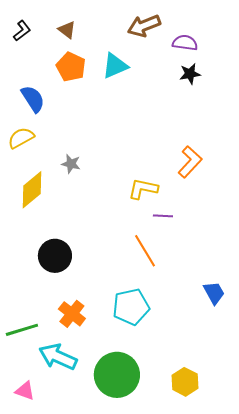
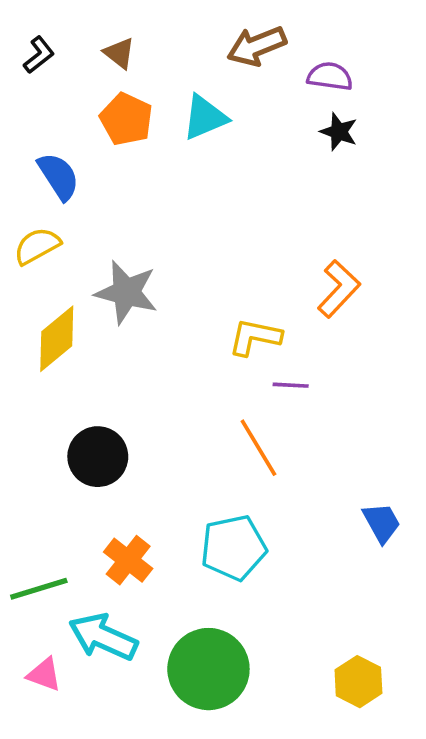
black star: (190, 74) -> (339, 132), turned 30
gray star: (71, 164) -> (126, 292), size x1.8
yellow hexagon: (185, 382) -> (358, 682), moved
pink triangle: (25, 391) -> (44, 674), moved

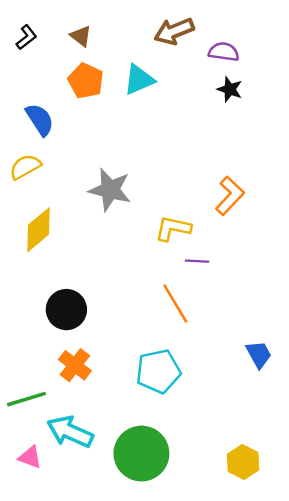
gray star: (126, 292) -> (110, 190), moved
orange cross: (128, 560) -> (75, 365), moved

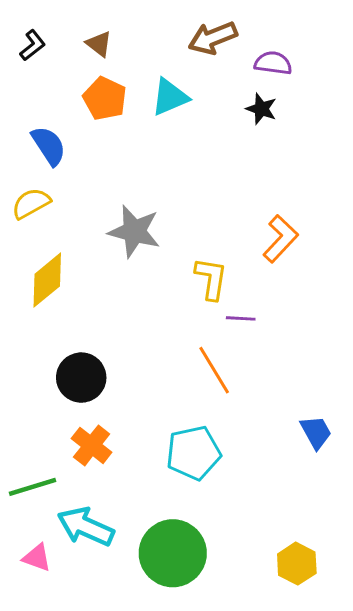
black star: (230, 89) -> (261, 109), moved
yellow L-shape: (173, 228) -> (211, 279), turned 87

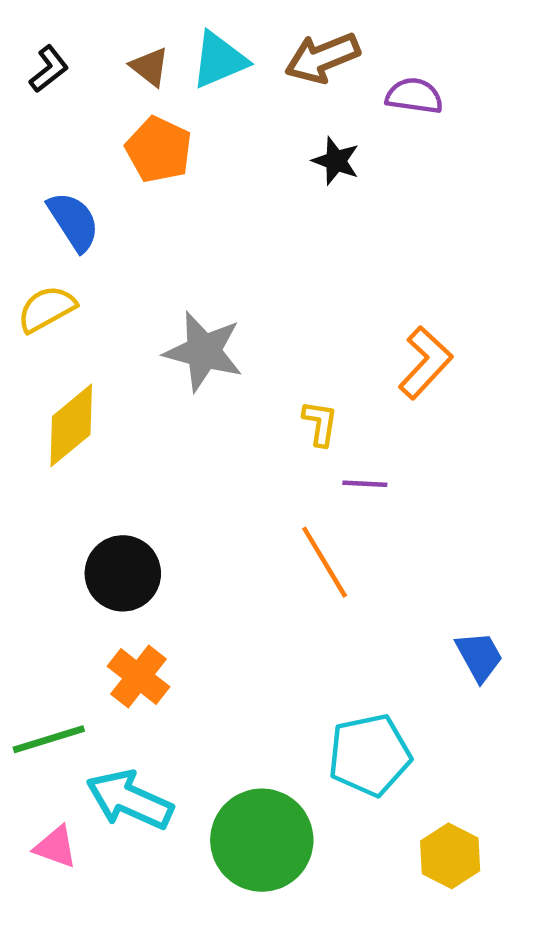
cyan triangle: (170, 97) -> (219, 60), moved
black star: (261, 109) -> (336, 161), moved
yellow L-shape: (211, 279) -> (320, 423), size x0.7
cyan pentagon: (193, 453) -> (369, 755), moved

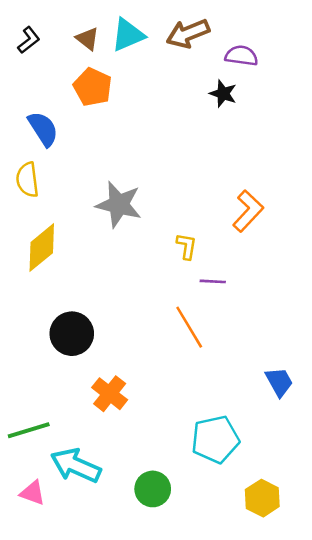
black star: (336, 161) -> (223, 94), moved
yellow semicircle: (47, 309) -> (27, 180), turned -68
orange cross: (139, 677) -> (110, 394), moved
green circle: (262, 840) -> (153, 489), size x0.6

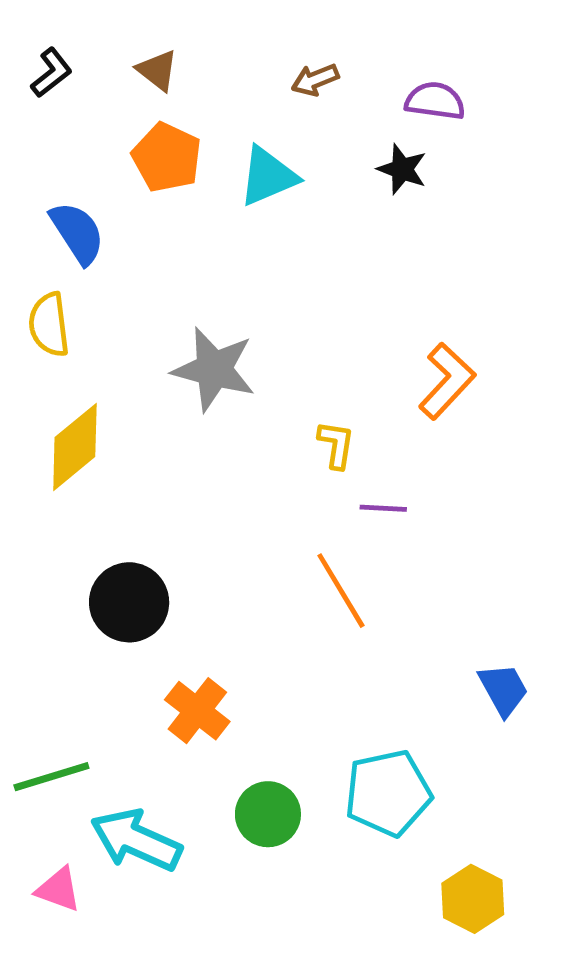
brown arrow: (188, 34) -> (315, 80), moved, size x0.6
cyan triangle: (128, 35) -> (268, 176), moved
green circle: (153, 489) -> (268, 814), moved

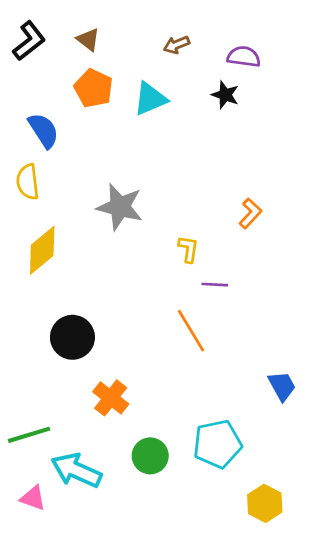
black L-shape: (51, 73) -> (29, 41), size x1.4
orange L-shape: (447, 381) -> (250, 213), size x0.7

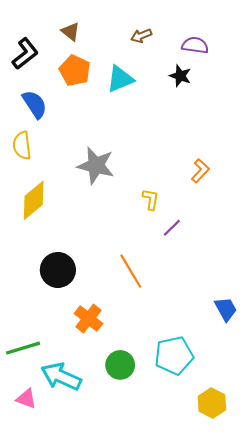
black L-shape: (29, 41) -> (25, 54), moved
purple line: (215, 285) -> (172, 228), turned -48
orange line: (191, 331) -> (131, 271), moved

